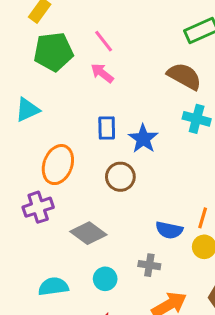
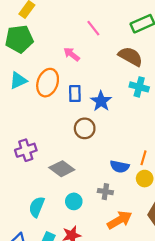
pink line: (104, 41) -> (93, 28), moved
green pentagon: (53, 52) -> (19, 39), moved
orange ellipse: (58, 165) -> (48, 83), moved
cyan semicircle: (53, 286) -> (37, 207), turned -60

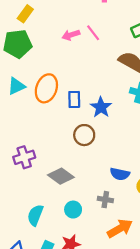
pink arrow: (72, 54) -> (71, 35), moved, turned -56

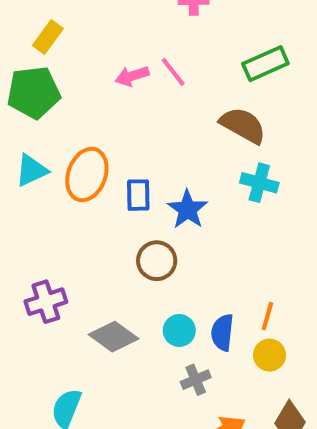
blue semicircle: (120, 174) -> (222, 333), turned 84
gray cross: (105, 200) -> (196, 380), turned -32
cyan circle: (73, 210) -> (179, 330), moved

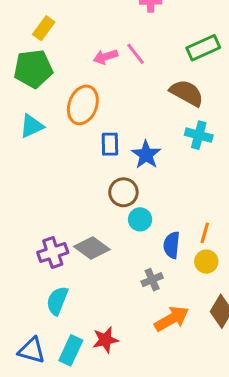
orange ellipse: (87, 175) -> (83, 105), moved
purple cross: (46, 302) -> (53, 253), moved
cyan circle: (179, 330) -> (140, 219), moved

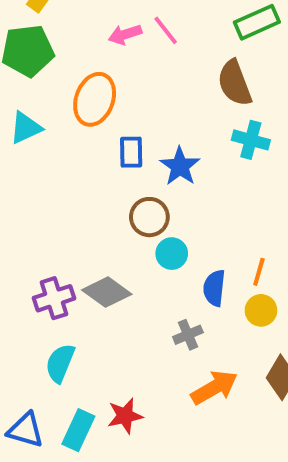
brown semicircle: (187, 93) -> (235, 83), turned -140

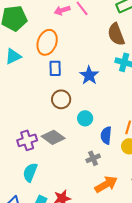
blue rectangle: (131, 152) -> (55, 68), moved
brown circle: (149, 217) -> (61, 99), moved

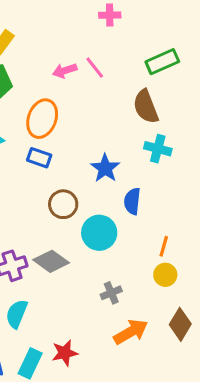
blue rectangle: (55, 68) -> (39, 158), moved, turned -70
cyan circle: (85, 118) -> (99, 233), size x1.5
blue semicircle: (106, 135) -> (132, 201), moved

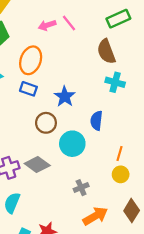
blue star: (105, 168) -> (65, 96), moved

